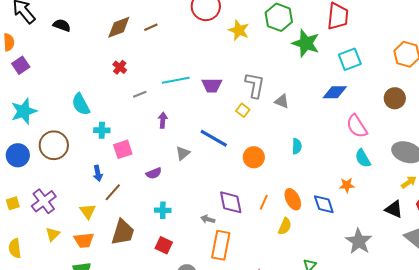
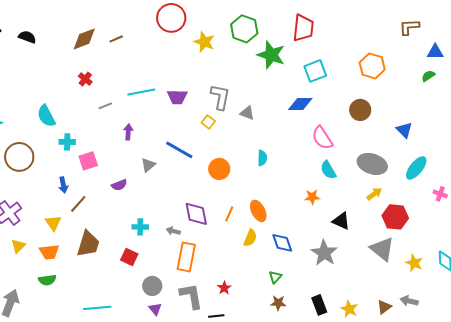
blue diamond: (324, 204) -> (282, 243), moved
black triangle: (394, 209) -> (341, 221), moved
cyan cross: (163, 210) -> (140, 227), moved

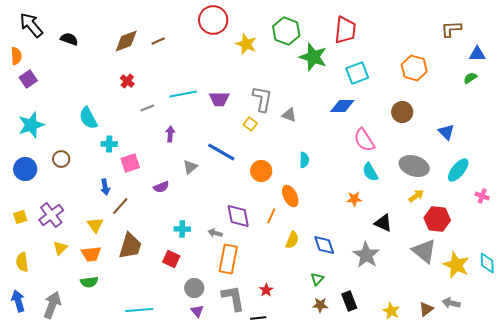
brown circle: (19, 157) -> (61, 159), size x0.6
orange ellipse: (258, 211) -> (290, 196), moved
yellow star: (414, 263) -> (456, 265), size x1.5
black rectangle: (319, 305) -> (349, 301), moved

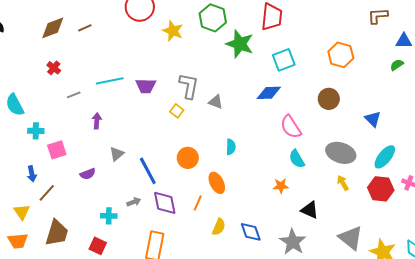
blue line: (221, 152) -> (148, 171), moved, turned 32
yellow arrow: (416, 196) -> (343, 183), turned -84
red hexagon: (437, 219) -> (381, 189), moved
gray arrow: (215, 233) -> (134, 202), moved, turned 144

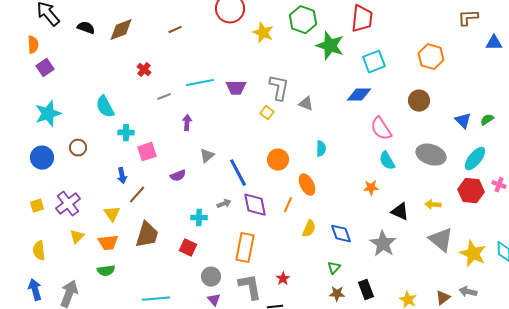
brown diamond: (53, 28) -> (121, 30), moved
green semicircle: (397, 65) -> (487, 120), moved
yellow arrow: (343, 183) -> (433, 205), moved, turned -56

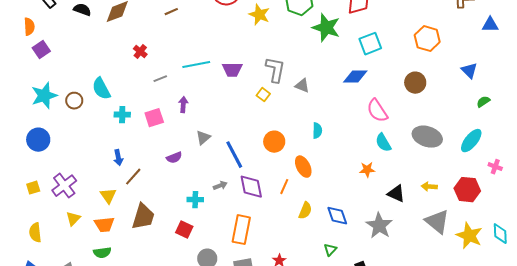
blue triangle: (463, 121) -> (469, 71), moved
brown circle: (78, 148) -> (74, 101), moved
pink square: (147, 152) -> (154, 118), moved
red hexagon: (471, 191) -> (467, 190), moved

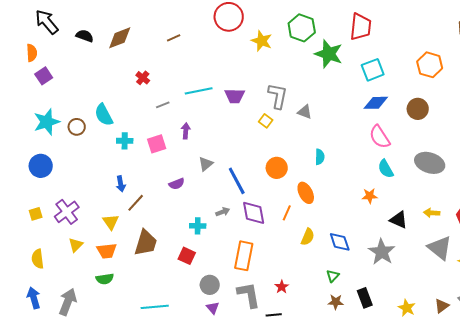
blue diamond: (355, 77) -> (376, 103), moved

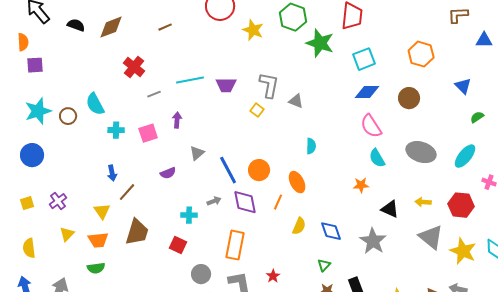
purple square: (44, 76) -> (35, 65), turned 30
red cross: (143, 78) -> (134, 67), size x1.5
orange circle: (277, 168) -> (259, 170), moved
purple cross: (67, 212) -> (58, 201), size x0.7

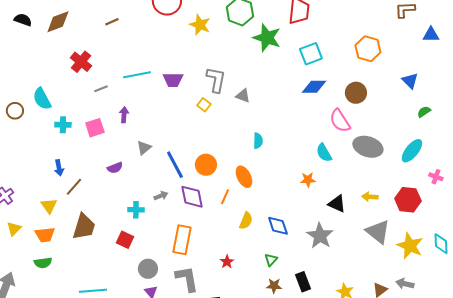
pink semicircle: (371, 126) -> (340, 121), moved
red star: (273, 276) -> (227, 262), moved

